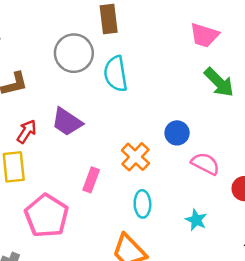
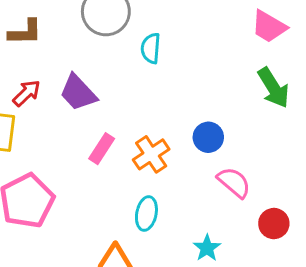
cyan semicircle: (116, 74) -> (151, 48), size x0.7
pink rectangle: (91, 180) -> (102, 149), moved

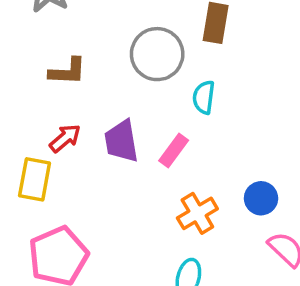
purple trapezoid: (78, 93) -> (121, 141), turned 30
pink rectangle: (102, 149) -> (174, 151), moved

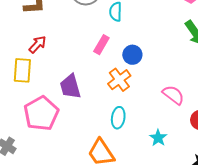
purple trapezoid: (121, 141) -> (70, 87), moved
blue circle: (261, 198) -> (132, 55), moved

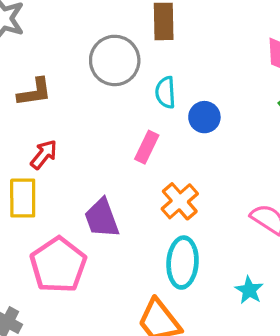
blue circle: (132, 55) -> (204, 117), moved
cyan ellipse: (118, 118) -> (183, 263), size x1.4

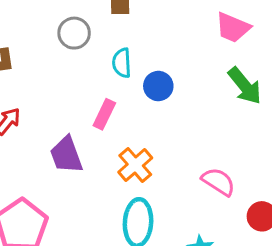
gray circle: (115, 60) -> (74, 33), size x0.7
purple trapezoid: (102, 218) -> (66, 155), moved

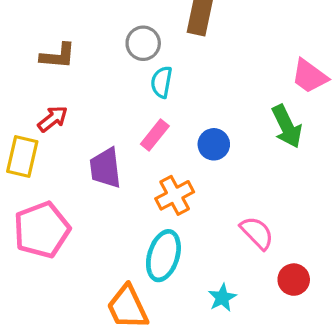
cyan semicircle: (122, 63) -> (162, 82), moved
blue circle: (158, 86) -> (214, 144), moved
green arrow: (245, 86) -> (287, 126), moved

